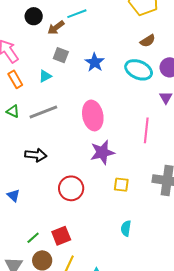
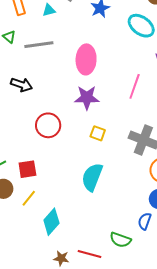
cyan semicircle: (126, 228) -> (92, 177), size x1.8

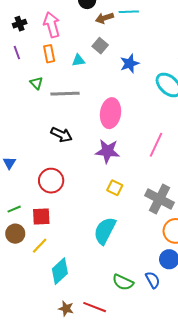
black arrow: (21, 85) -> (61, 135), moved
red circle: (48, 125) -> (51, 181), moved
blue semicircle: (145, 221) -> (153, 280), turned 126
green semicircle: (120, 240) -> (123, 282), moved

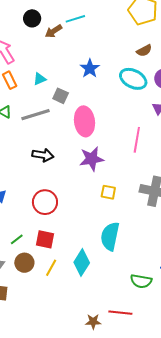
gray square: (100, 46) -> (61, 96), moved
red square: (41, 216) -> (45, 239), turned 30
cyan diamond: (60, 271) -> (82, 263), moved

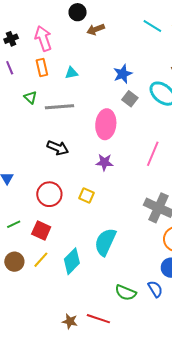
cyan line: (75, 19) -> (152, 26), moved, turned 36
gray square: (61, 96) -> (130, 99), moved
purple star: (92, 159) -> (104, 162), size x0.7
yellow square: (108, 192) -> (87, 195), moved
brown circle: (24, 263) -> (14, 262), moved

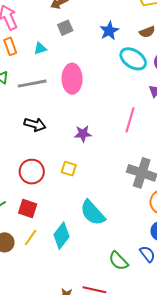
blue star: (123, 74) -> (109, 31), moved
gray square: (130, 99) -> (65, 28), moved, turned 35
pink ellipse: (106, 124) -> (72, 79), moved
cyan semicircle: (105, 242) -> (93, 213), turned -60
green semicircle: (126, 293) -> (118, 261), turned 30

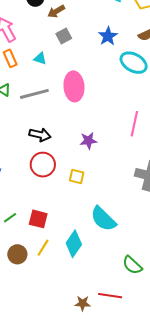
cyan triangle: (40, 49) -> (40, 58), turned 40
red circle: (32, 172) -> (43, 165), moved

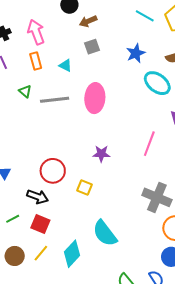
black arrow: (40, 135) -> (38, 197), moved

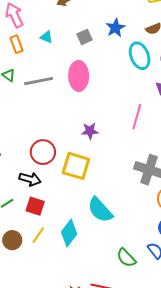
gray square: (92, 47) -> (85, 37), moved
cyan triangle: (65, 66) -> (47, 37), moved
cyan ellipse: (157, 83) -> (140, 56), turned 36
yellow square: (84, 187) -> (76, 166), size x1.8

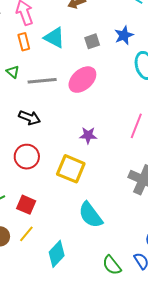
cyan triangle: (47, 37) -> (54, 38), size x1.6
pink ellipse: (79, 76) -> (82, 80), turned 44
red circle: (43, 152) -> (27, 157), moved
black arrow: (30, 179) -> (30, 118), moved
cyan diamond: (69, 233) -> (57, 254), moved

